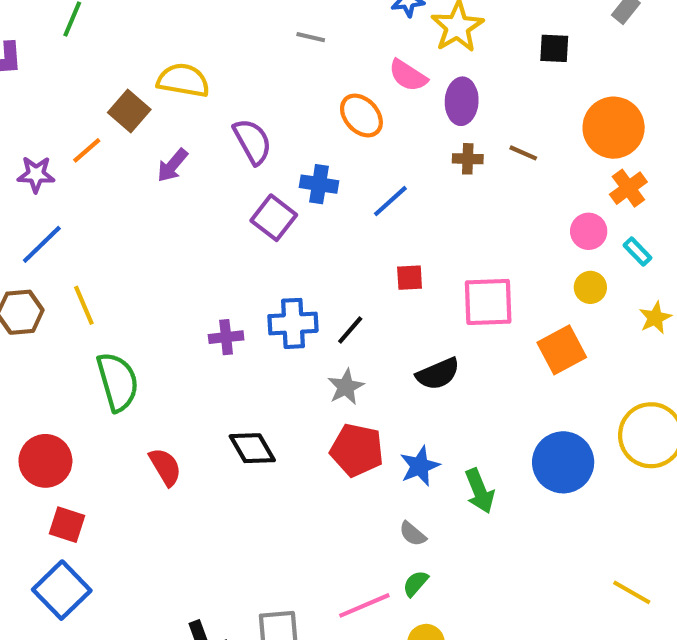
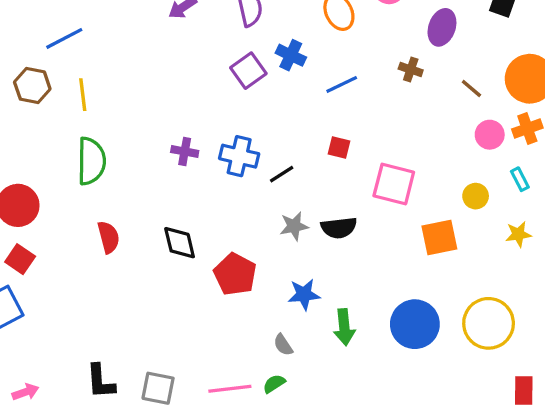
purple ellipse: (462, 101) -> (442, 27), moved
brown line: (523, 153) -> (471, 89), moved
pink circle: (589, 231) -> (490, 135), moved
gray star: (346, 387) -> (294, 226), moved
red pentagon: (357, 450) -> (235, 274), moved

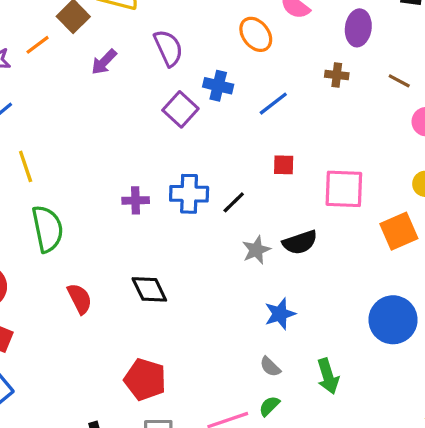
red pentagon: (235, 274) -> (145, 380), moved
green arrow: (344, 327) -> (328, 376), moved

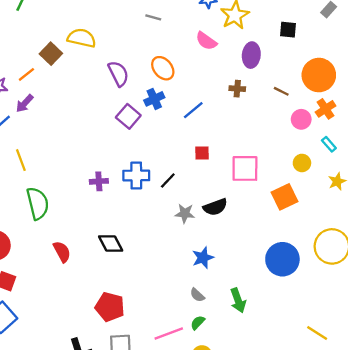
orange ellipse: (256, 34) -> (163, 68), moved
purple arrow: (104, 62) -> (25, 103), moved
blue cross: (218, 86) -> (154, 99), turned -36
gray star: (256, 250) -> (185, 213), turned 30

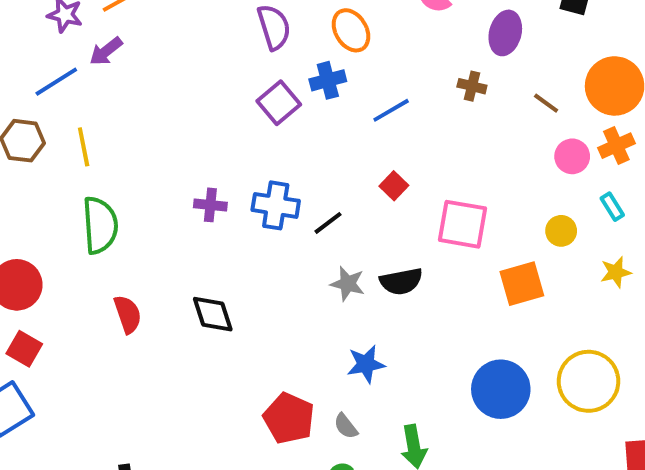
red square: (202, 153) -> (394, 186), turned 35
red pentagon: (110, 307) -> (289, 418), moved

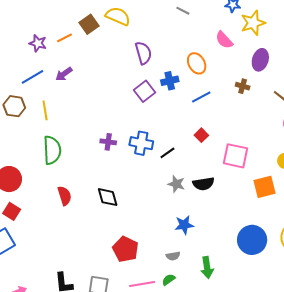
orange ellipse: (351, 30) -> (197, 63), moved
purple arrow: (106, 51) -> (64, 74), moved
red pentagon: (289, 418) -> (125, 249), moved
gray semicircle: (346, 426) -> (173, 256), turned -64

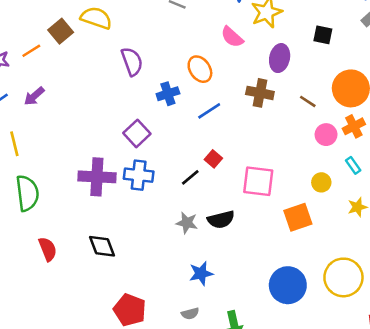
brown cross: (243, 86) -> (260, 93), size x1.5
purple square: (145, 91) -> (137, 133), moved
purple cross: (108, 142) -> (97, 177), size x1.8
black line: (167, 153) -> (190, 177), moved

